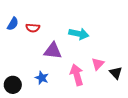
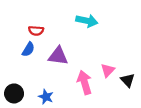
blue semicircle: (13, 24) -> (28, 49), moved
cyan arrow: (79, 34) -> (87, 21), moved
blue star: (42, 78) -> (46, 97), moved

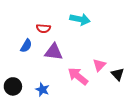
red semicircle: (36, 31) -> (43, 28), moved
pink arrow: (85, 82) -> (78, 76), turned -35

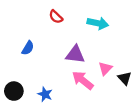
cyan arrow: (80, 19) -> (98, 23), moved
red semicircle: (43, 28) -> (56, 17), moved, turned 40
purple triangle: (54, 52) -> (75, 54), moved

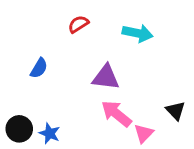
red semicircle: (56, 17) -> (78, 24), turned 104
pink triangle: (105, 68) -> (144, 133), moved
blue star: (45, 94) -> (50, 133), moved

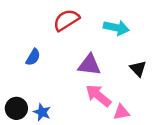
red semicircle: (78, 24) -> (66, 20), size x1.5
black triangle: (176, 111) -> (138, 69), moved
pink triangle: (144, 133) -> (121, 112), turned 36

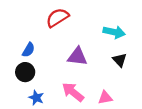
cyan arrow: (116, 28) -> (114, 32), moved
pink arrow: (98, 96) -> (73, 92), moved
black circle: (16, 108) -> (25, 72), moved

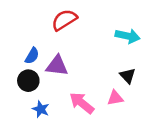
purple triangle: (77, 57) -> (57, 66), moved
black triangle: (120, 60) -> (128, 76), moved
pink triangle: (105, 98) -> (115, 98), moved

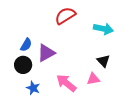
red semicircle: (64, 20) -> (65, 16), moved
purple triangle: (57, 66) -> (46, 53), turned -36

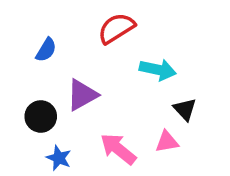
cyan arrow: (103, 29) -> (158, 70), moved
blue semicircle: (26, 45) -> (46, 50), moved

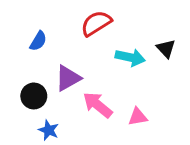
black triangle: (185, 109) -> (166, 48), moved
pink arrow: (118, 149) -> (98, 105), moved

